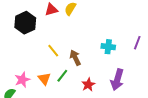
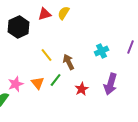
cyan cross: (108, 47) -> (102, 51), turned -32

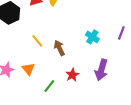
cyan cross: (102, 51) -> (92, 37), turned -32
green line: (56, 80) -> (49, 86), moved

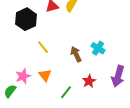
cyan cross: (92, 37) -> (98, 48), moved
yellow line: (37, 41) -> (43, 47), moved

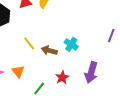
yellow line: (43, 47) -> (29, 43), moved
brown arrow: (76, 54) -> (49, 50), turned -49

